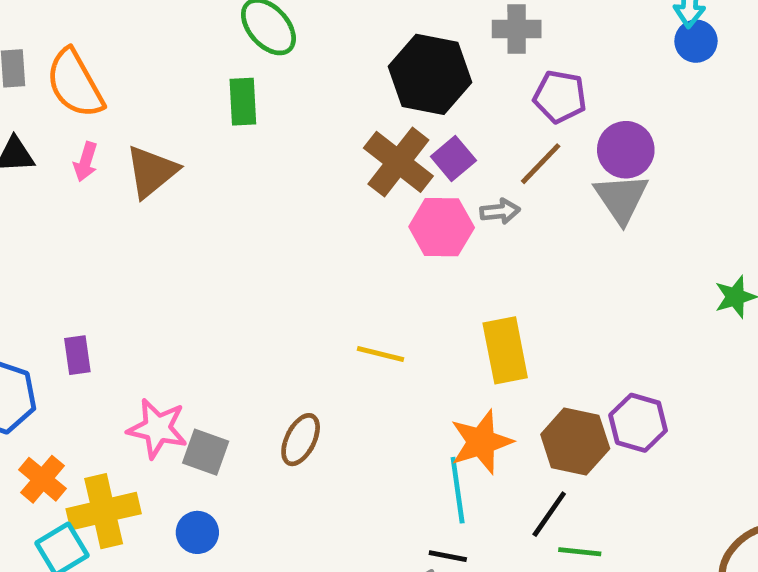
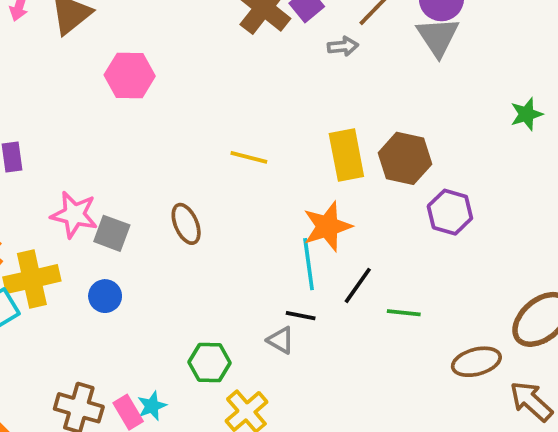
pink hexagon: (442, 227) -> (130, 76), moved
brown ellipse: (301, 440) -> (186, 224), turned -51
brown hexagon: (575, 442) -> (405, 158), moved
black line: (549, 514) -> (358, 285), moved

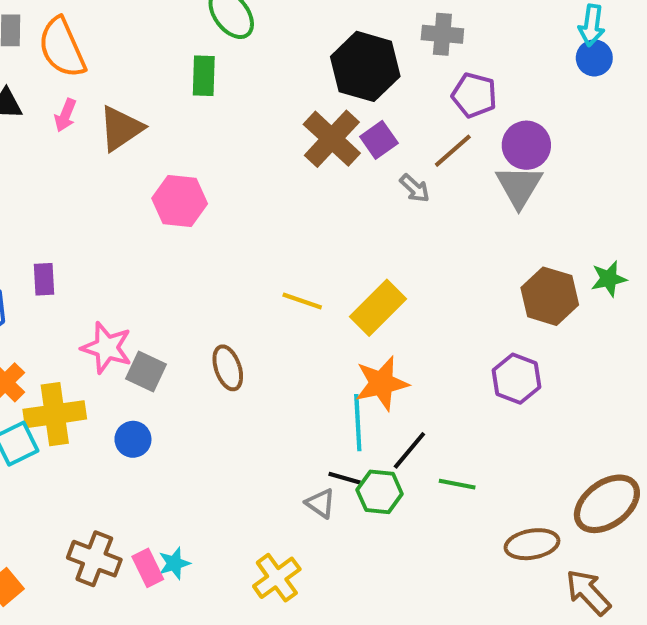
gray arrow: (343, 46) -> (415, 188), turned 44
yellow rectangle: (346, 155) -> (378, 308), moved, turned 51
brown hexagon: (405, 158) -> (550, 296), moved
green hexagon: (210, 363) -> (380, 492), moved

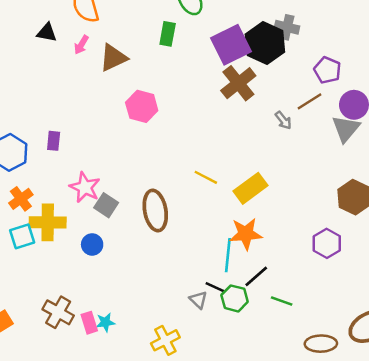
gray cross: (442, 34) -> (287, 27), moved
purple square: (379, 140) -> (231, 45), moved, size x1.8
brown ellipse: (228, 368) -> (155, 210), size x1.5

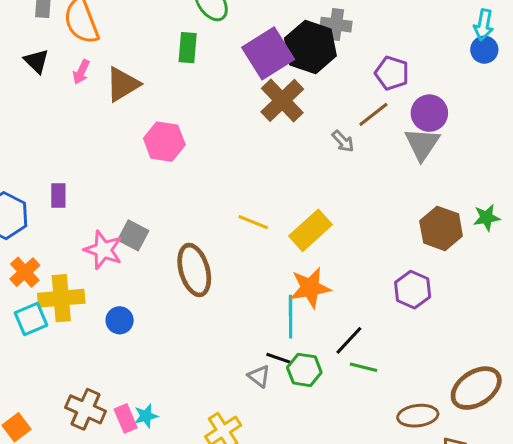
black triangle: (47, 33) -> (36, 61), turned 40
gray square: (106, 205) -> (133, 235), moved
black line: (256, 276) -> (349, 340), moved

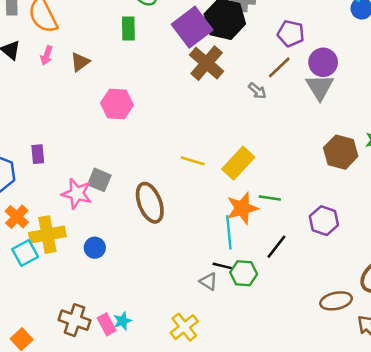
brown triangle: (123, 84) -> (80, 62), size x0.7
purple hexagon: (413, 290) -> (324, 221), moved
green line: (363, 367) -> (270, 198), moved

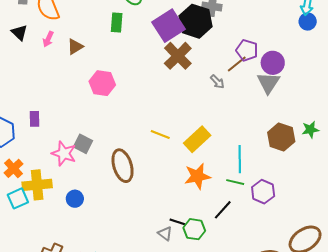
purple pentagon: (291, 34) -> (247, 50), moved
green line: (270, 198) -> (235, 182), moved
cyan line: (229, 232) -> (240, 159), moved

